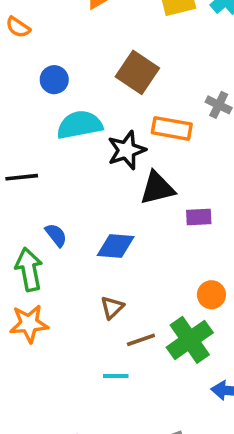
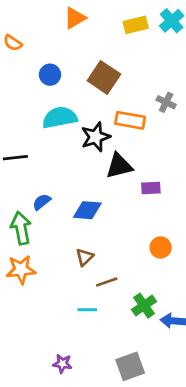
blue circle: (54, 80) -> (50, 75), moved
blue semicircle: (56, 235) -> (42, 202), turned -90
green cross: (190, 340) -> (144, 306), moved, size x0.7

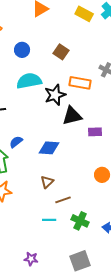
yellow rectangle: (136, 25) -> (84, 14), turned 42
brown square: (104, 77) -> (61, 52), size x0.7
green cross: (144, 306) -> (80, 221), moved, turned -30

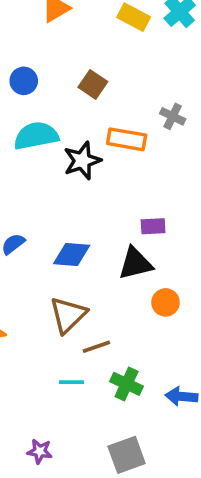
black triangle: (72, 116) -> (135, 263), moved
brown triangle: (47, 182) -> (68, 315), size x1.6

